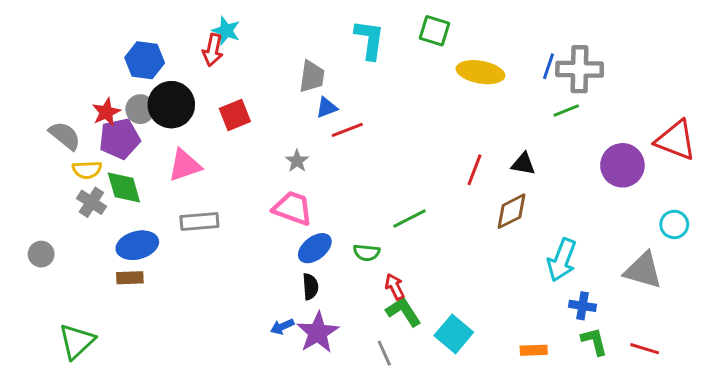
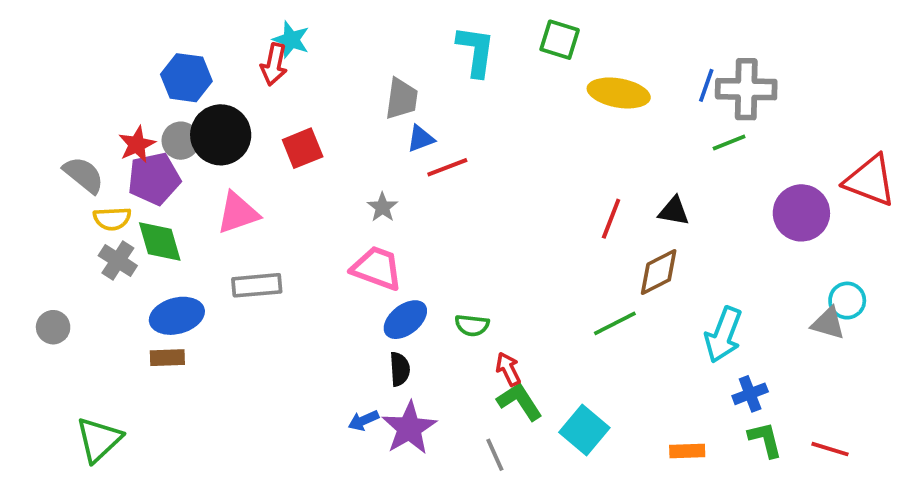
green line: (409, 219) -> (615, 323), moved
cyan circle: (674, 224) -> (847, 301), moved
gray triangle: (643, 270) -> (828, 323), moved, size x0.7
blue cross: (583, 306) -> (750, 394), turned -30

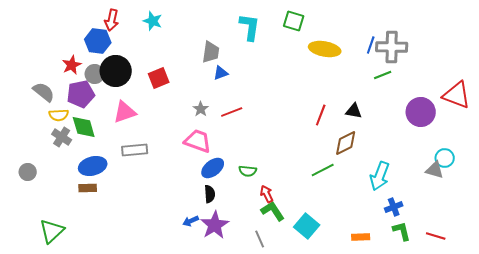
red arrow: (274, 64) -> (112, 20), moved
red star: (137, 144) -> (72, 65), moved
red line: (447, 167) -> (232, 112), moved

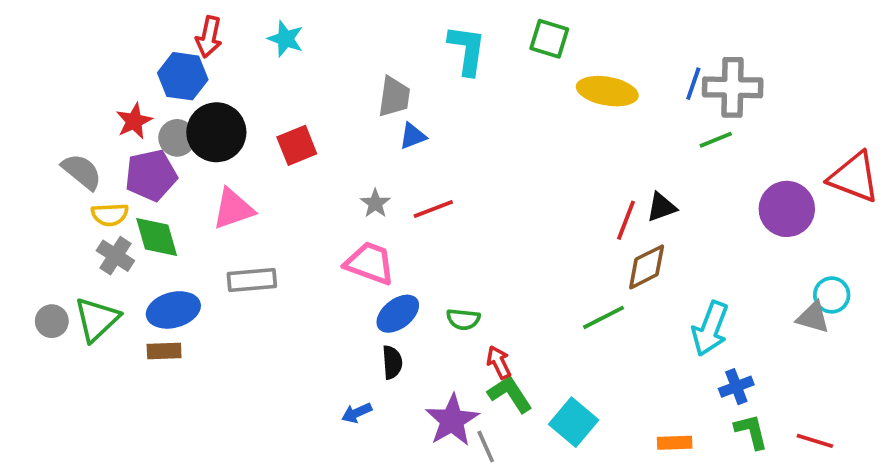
black triangle: (354, 111) -> (661, 207), turned -30
red line: (321, 115) -> (626, 220), moved
purple star: (215, 225) -> (452, 420), moved
green triangle: (52, 231) -> (97, 319), moved

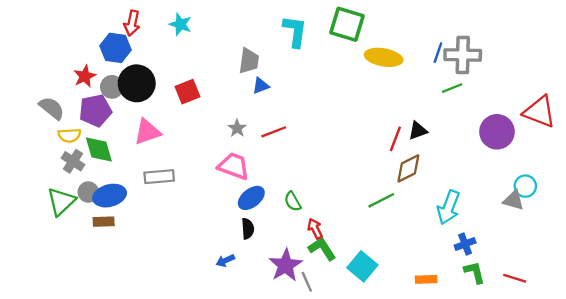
green square: (549, 39) -> (347, 24), size x1.4
green semicircle: (463, 319) -> (293, 201), turned 54
gray circle: (52, 321) -> (88, 192), moved

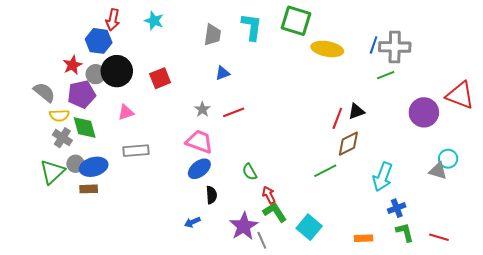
gray trapezoid: (249, 61) -> (212, 35), moved
pink triangle: (147, 132) -> (126, 112), size x0.7
blue ellipse: (251, 198) -> (199, 169), moved

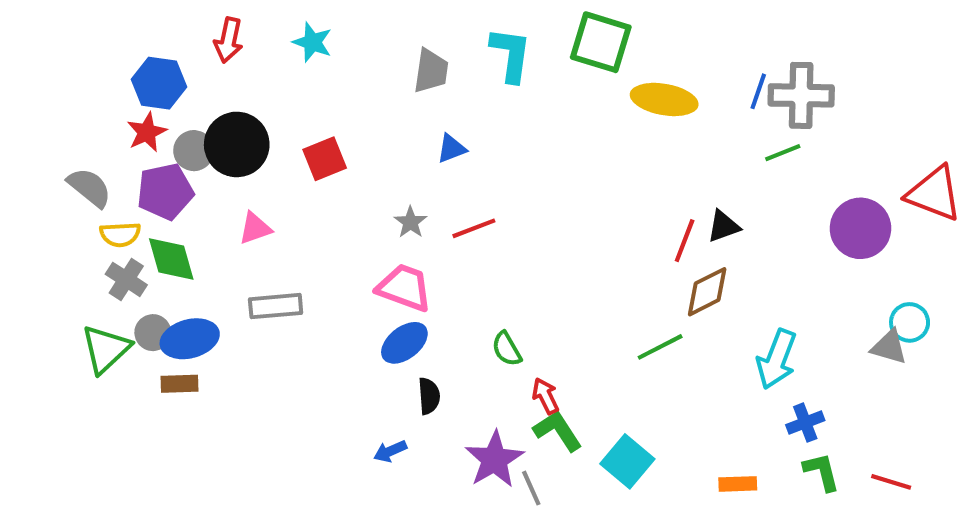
blue hexagon: (99, 41) -> (159, 83), moved

